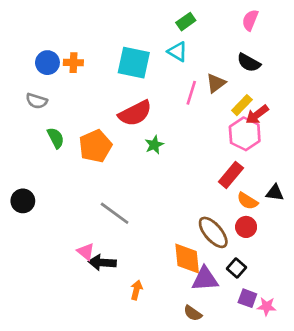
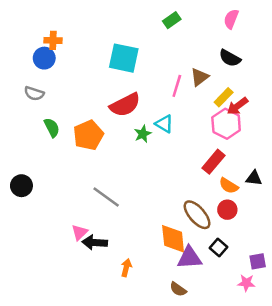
cyan triangle: (178, 52) -> (164, 124), moved
orange cross: (73, 63) -> (53, 40), moved
pink triangle: (86, 252) -> (80, 232), turned 36
purple square: (247, 298) -> (258, 261), moved, turned -30

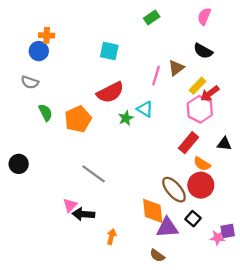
cyan square: (124, 58) -> (109, 51), size x0.7
black triangle: (254, 178) -> (224, 144), moved
red circle: (227, 210) -> (201, 185), size x1.5
pink star: (246, 283) -> (218, 238), moved

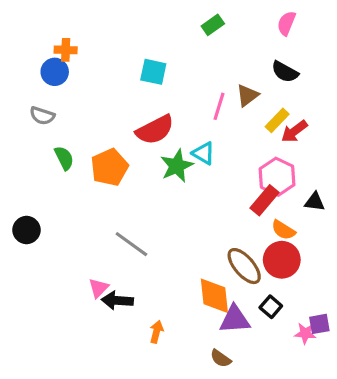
pink hexagon: (200, 109) -> (277, 177), moved
green star: (126, 118) -> (177, 166), size x1.5

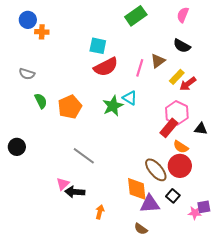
green rectangle: (213, 25) -> (136, 16), size x1.5
blue circle: (55, 72) -> (28, 20), moved
red semicircle: (155, 130) -> (106, 67), moved

